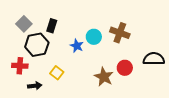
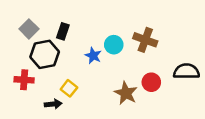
black arrow: (35, 86) -> (53, 104), moved

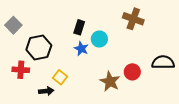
gray square: (29, 29) -> (13, 25), moved
black rectangle: (63, 31) -> (79, 27), moved
brown cross: (145, 40) -> (133, 19), moved

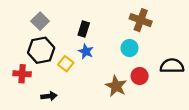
gray square: (13, 25) -> (40, 21), moved
cyan circle: (99, 39) -> (130, 48), moved
yellow square: (60, 77) -> (66, 64), moved

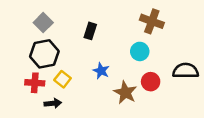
blue star: (86, 51) -> (101, 71), moved
yellow square: (66, 64) -> (63, 79), moved
red cross: (22, 74) -> (35, 83), moved

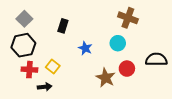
gray square: (43, 23) -> (24, 19), moved
black rectangle: (90, 31) -> (63, 26), moved
black hexagon: (44, 54) -> (23, 45), moved
blue star: (101, 71) -> (85, 48), moved

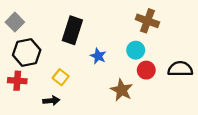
gray square: (24, 19) -> (15, 22), moved
black rectangle: (63, 26) -> (72, 30), size x1.6
red circle: (127, 69) -> (146, 70), moved
red cross: (29, 70) -> (17, 81), moved

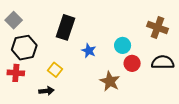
brown cross: (147, 21) -> (157, 27), moved

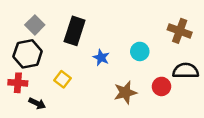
gray square: (14, 20) -> (35, 25), moved
red circle: (132, 63) -> (161, 86), moved
brown star: (110, 81) -> (125, 93), turned 30
black arrow: (46, 91) -> (37, 103), moved, turned 32

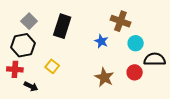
brown cross: (180, 31) -> (120, 21), moved
cyan circle: (140, 51) -> (136, 43), moved
blue star: (101, 58) -> (101, 41), moved
brown star: (125, 93) -> (104, 77), turned -30

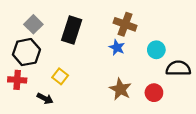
brown cross: (120, 21) -> (125, 24), moved
red circle: (135, 72) -> (154, 93), moved
black arrow: (31, 86) -> (45, 98), moved

